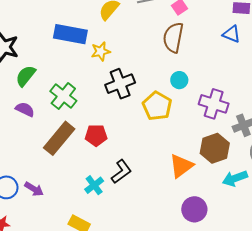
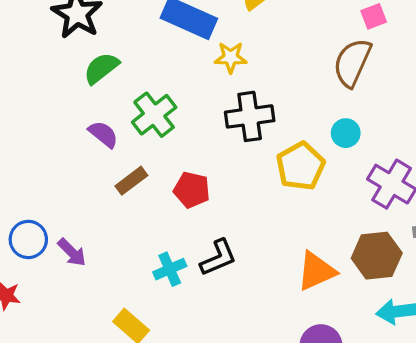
purple semicircle: (25, 109) -> (103, 134), moved
brown rectangle: (59, 138) -> (131, 181), size x0.6

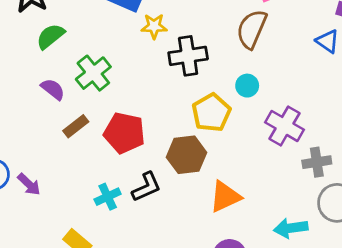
black cross: (250, 116) -> (188, 56), moved
red pentagon: (192, 190) -> (124, 133), size x1.4
brown hexagon: (377, 256) -> (186, 155), moved

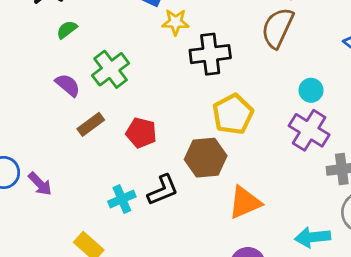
green semicircle: (50, 36) -> (67, 30), size x0.7
cyan circle: (247, 86) -> (311, 90), moved
red pentagon: (124, 133) -> (141, 133), size x0.7

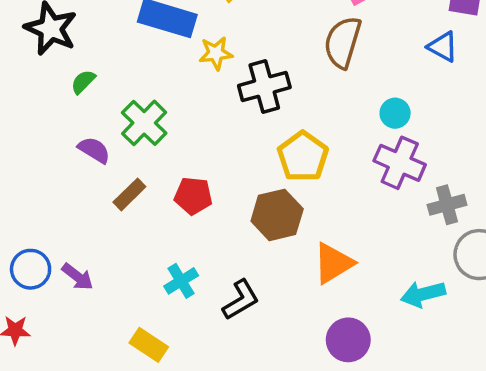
black L-shape: (163, 190) -> (241, 300), moved

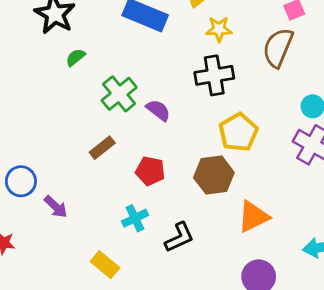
yellow star: (216, 53) -> (219, 29), moved
purple semicircle: (94, 150) -> (158, 110), moved
red pentagon: (193, 196) -> (150, 171), moved
blue circle: (31, 269) -> (21, 181), moved

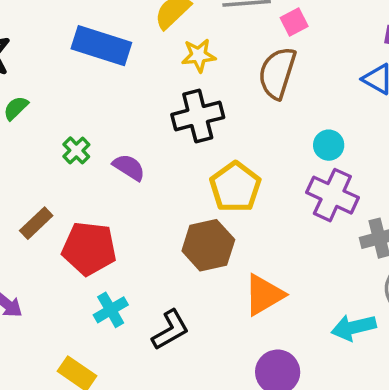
green cross: (119, 94) -> (76, 150), size x0.6
brown rectangle: (102, 148) -> (36, 223), moved
red pentagon: (150, 171) -> (89, 249), moved, size x1.4

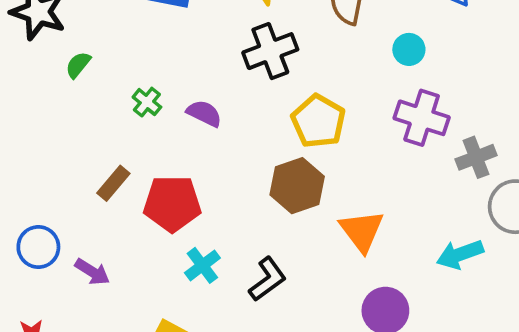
cyan circle: (329, 145) -> (409, 49), moved
orange triangle: (264, 295) -> (362, 231), turned -30

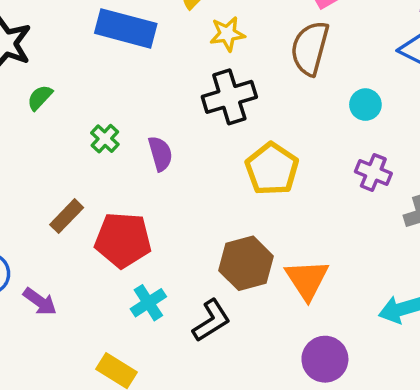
purple semicircle: (204, 113) -> (160, 154), turned 44
purple cross: (422, 118) -> (373, 172), size x0.7
brown hexagon: (297, 186) -> (246, 263), moved

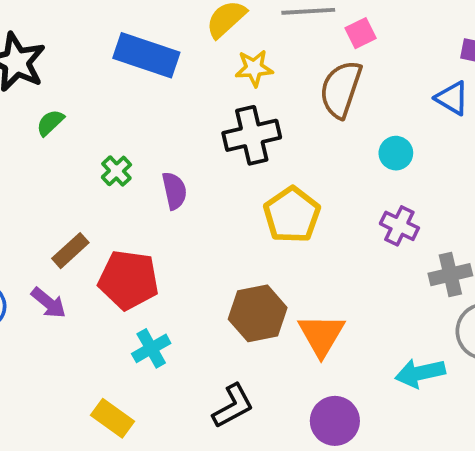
purple arrow: (40, 302) -> (49, 303), moved
black L-shape: (211, 321) -> (233, 406), moved

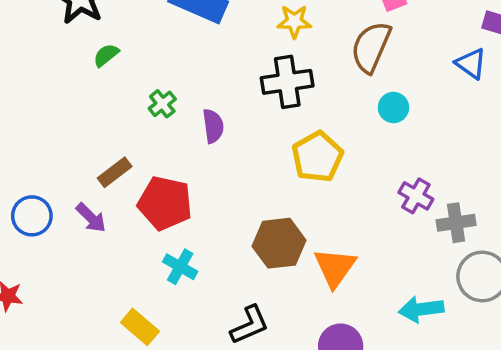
cyan circle: (396, 153) -> (393, 107), moved
purple cross: (399, 226) -> (416, 196), moved
cyan cross: (151, 348) -> (180, 267), turned -36

